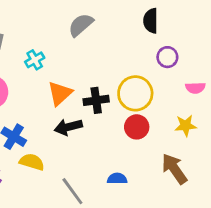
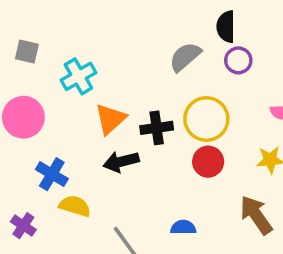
gray semicircle: (81, 25) -> (185, 57), moved
purple circle: (167, 57) -> (238, 60), moved
cyan cross: (35, 60) -> (78, 76), size x1.4

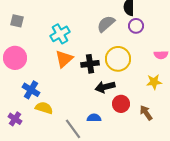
cyan cross: (78, 76) -> (60, 34), moved
black arrow: (121, 162) -> (105, 87), moved
red circle: (208, 162) -> (121, 104), moved
brown arrow: (256, 215) -> (146, 113), size x0.7
blue semicircle: (183, 227) -> (94, 118), moved

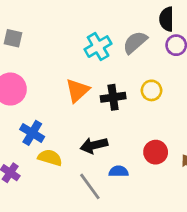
cyan cross: (60, 34) -> (98, 47), moved
yellow circle: (118, 59) -> (152, 90), size x0.6
black arrow: (105, 87) -> (94, 145), moved

